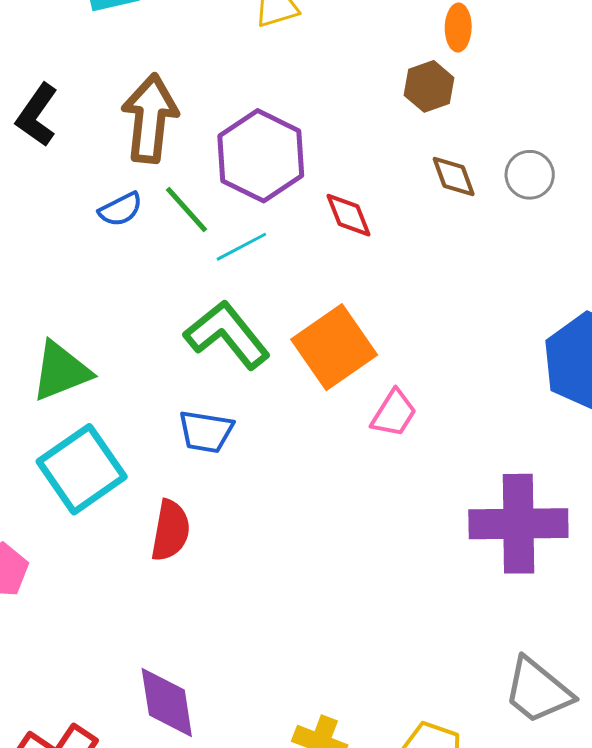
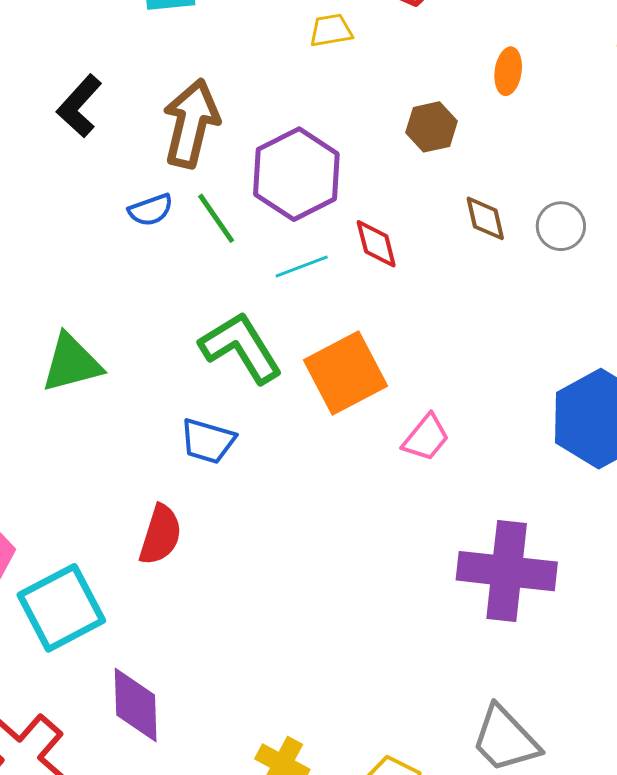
brown hexagon: (429, 86) -> (431, 127), moved
cyan line: (241, 247) -> (302, 267), moved
pink trapezoid: (394, 413) -> (426, 438), moved
cyan square: (82, 469) -> (61, 608), moved

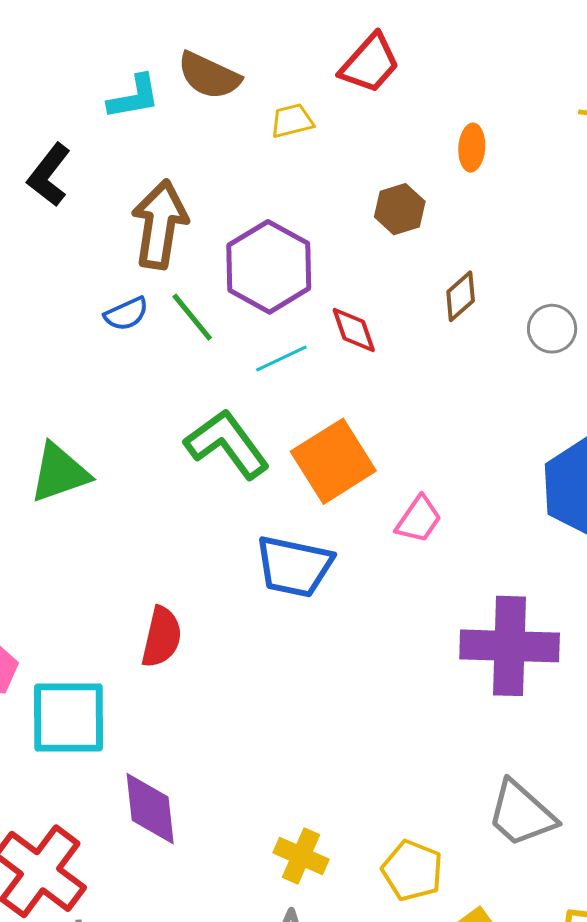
black L-shape: (79, 106) -> (49, 175), moved
brown diamond: (485, 218) -> (461, 296), turned 66
gray circle: (561, 226) -> (552, 329), moved
blue trapezoid: (208, 441) -> (294, 566), moved, size x1.4
cyan square: (61, 608) -> (68, 718), turned 32

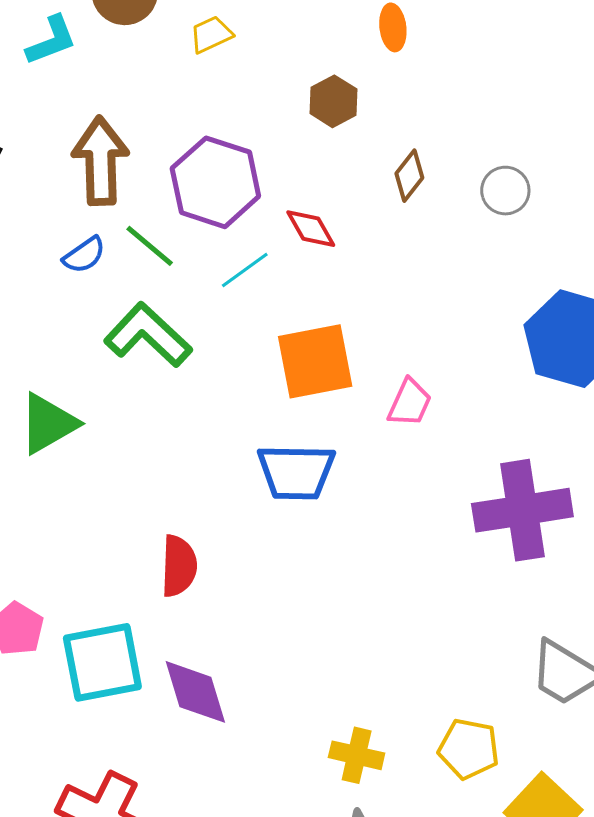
green L-shape: (227, 444) -> (148, 335), moved
orange square: (333, 461) -> (315, 361), turned 32
purple diamond: (150, 809) -> (195, 692), moved

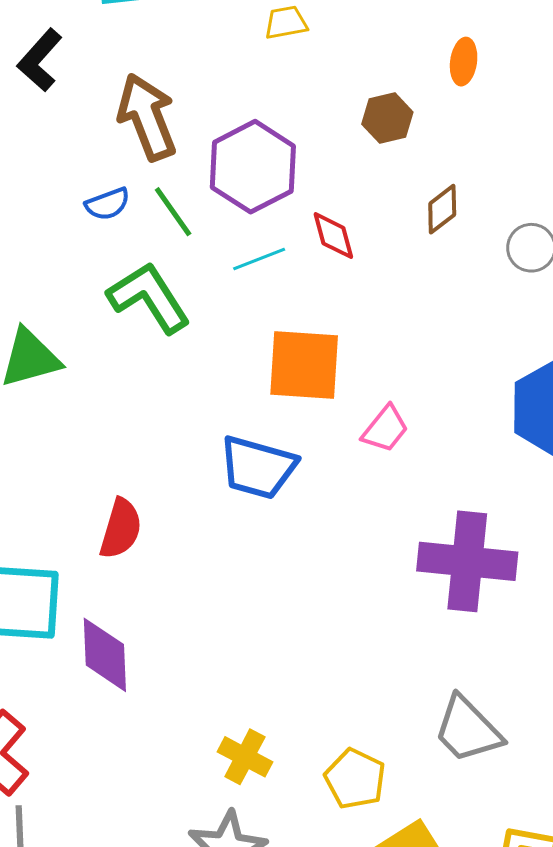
brown arrow: (100, 161) -> (147, 117), turned -34

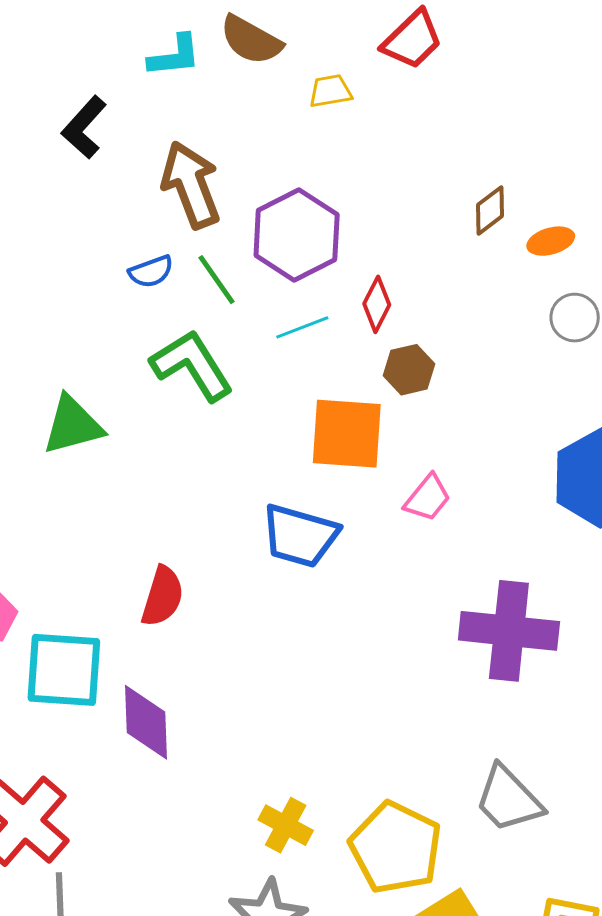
orange ellipse: (464, 62) -> (551, 241), moved, turned 66
brown hexagon: (387, 118) -> (409, 370), moved
brown diamond: (442, 209) -> (490, 210), moved
red diamond: (333, 236) -> (377, 304), turned 42
yellow pentagon: (355, 779) -> (396, 848), size x1.5

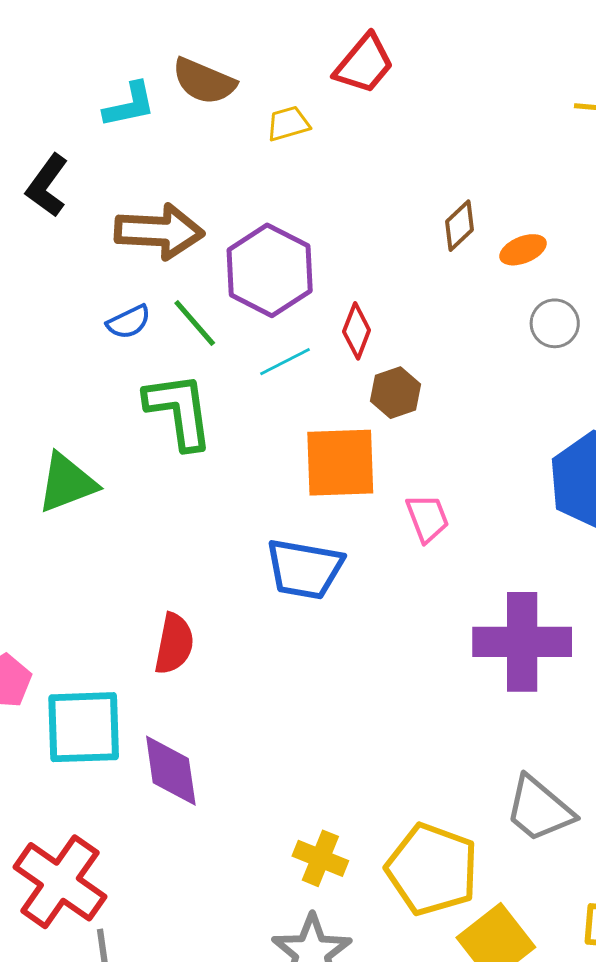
brown arrow: (191, 185) -> (159, 231), turned 120
green L-shape: (192, 365) -> (179, 411), turned 30
pink trapezoid: (428, 498) -> (427, 518), turned -54

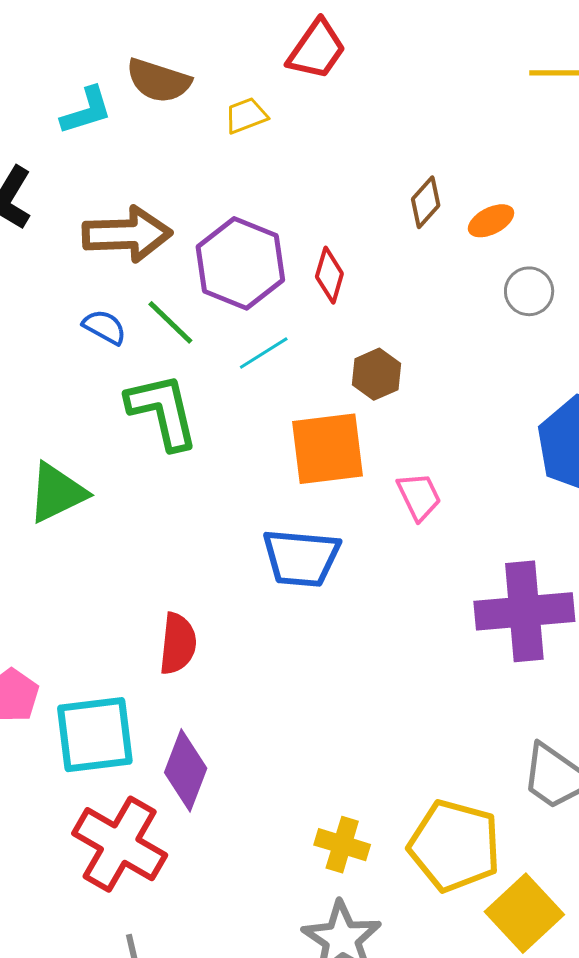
blue semicircle: (129, 322) -> (104, 327), turned -120
red diamond: (357, 331) -> (329, 275), moved
purple diamond: (171, 771) -> (186, 770), turned 34
red cross: (60, 882) -> (120, 844), moved

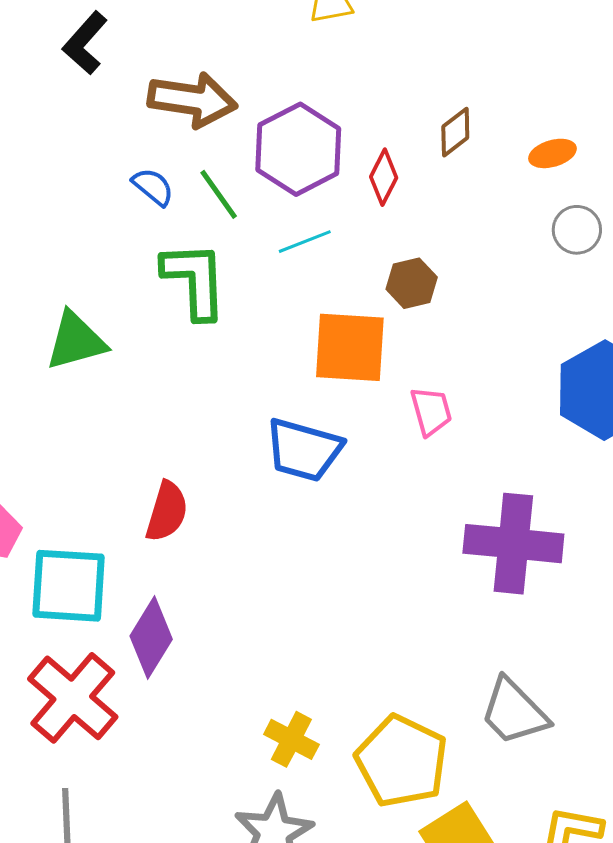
brown diamond: (426, 202) -> (455, 132), moved

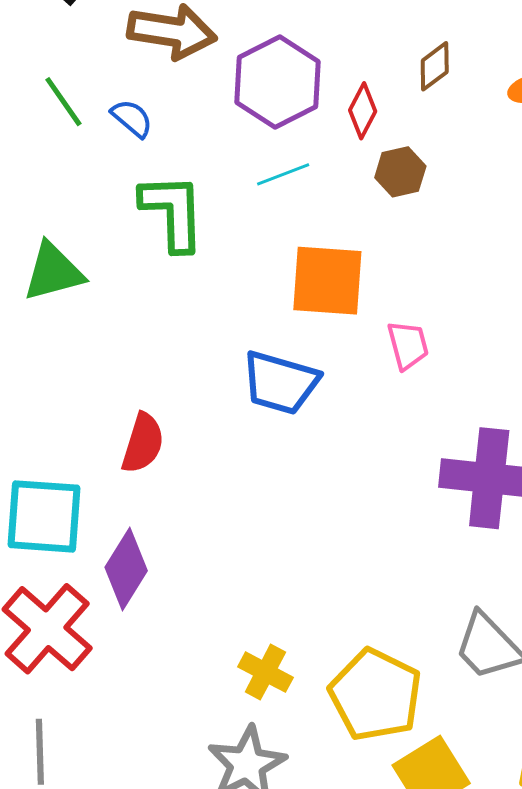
green line: (219, 194) -> (63, 102), moved
brown hexagon: (412, 283) -> (400, 172), moved

